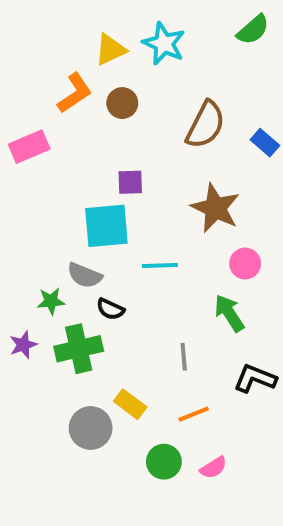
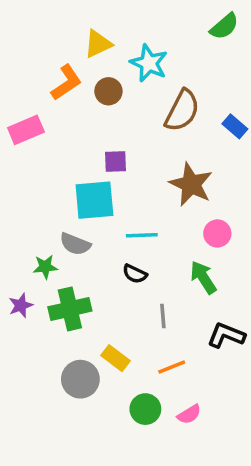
cyan star: (164, 44) -> (149, 63), moved
black semicircle: (110, 309) -> (135, 274), moved

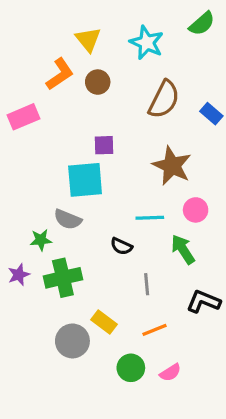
yellow triangle: (98, 44) -> (88, 39), turned -44
cyan star: (149, 63) -> (147, 43), moved
cyan line: (142, 235) -> (150, 218), moved

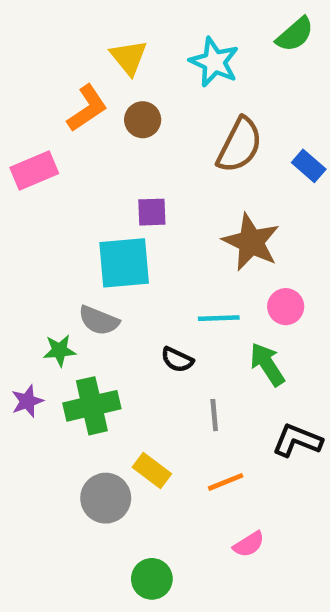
green circle: (131, 368) -> (152, 579), moved

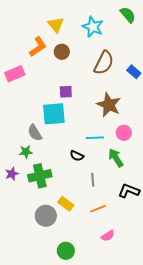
green semicircle: (295, 34) -> (128, 15), turned -90
gray semicircle: (99, 320) -> (35, 133), moved, turned 36

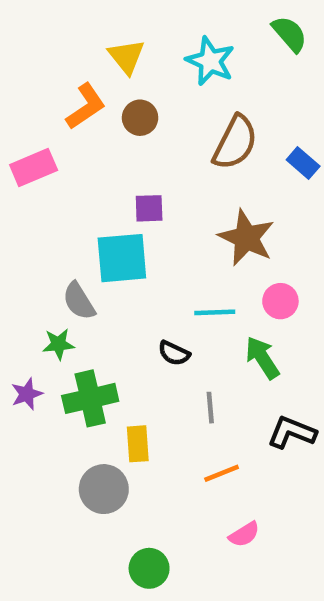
yellow rectangle: (66, 204) -> (138, 444), moved, turned 49

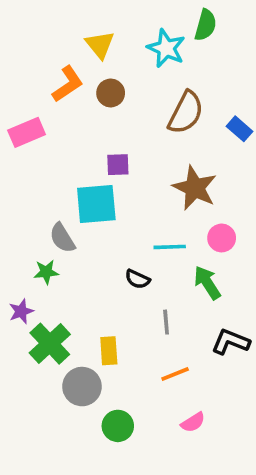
green semicircle: (289, 34) -> (206, 25), moved, turned 56
green cross: (90, 398) -> (50, 344), moved, turned -30
green circle: (149, 568) -> (118, 426), moved

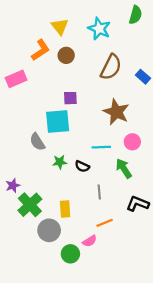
green semicircle: (206, 25) -> (135, 15), moved
green star: (46, 272) -> (60, 162), moved
pink semicircle: (193, 422) -> (90, 241), moved

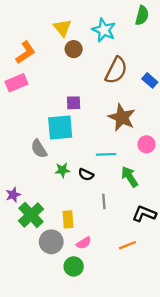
orange L-shape: (41, 50) -> (25, 52), moved
brown circle: (66, 55) -> (74, 49), moved
pink circle: (132, 142) -> (146, 144), moved
orange line: (105, 223) -> (127, 245), moved
pink semicircle: (90, 241) -> (84, 243), moved

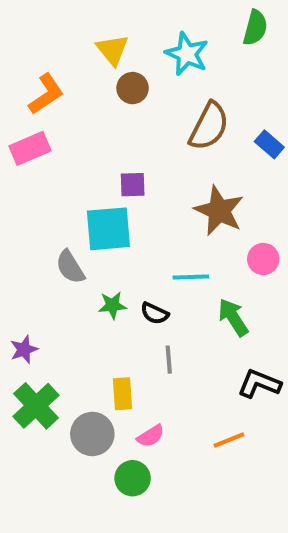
gray line: (104, 201) -> (169, 360), moved
green cross: (31, 215) -> (36, 406), moved

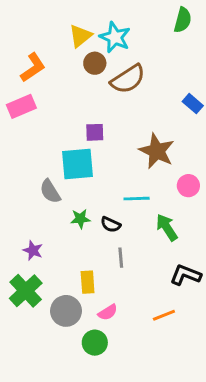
yellow triangle: (112, 50) -> (80, 36), turned 30
cyan star: (187, 54) -> (115, 37), moved
brown semicircle: (209, 126) -> (128, 79), moved, turned 30
purple star: (24, 350) -> (33, 250), moved, turned -30

